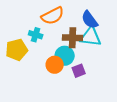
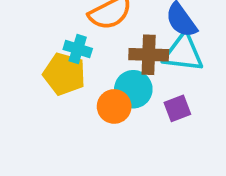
yellow pentagon: (17, 50) -> (64, 74), moved, turned 30
purple square: (79, 71) -> (177, 108), moved

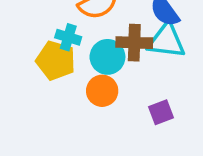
cyan circle: (133, 89) -> (107, 57), moved
purple square: (177, 108) -> (161, 112), moved

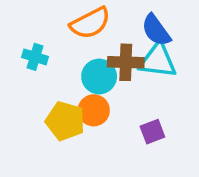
cyan cross: (68, 37) -> (35, 57), moved
yellow pentagon: (56, 60) -> (65, 121), moved

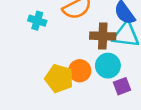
cyan cross: (35, 57) -> (37, 21), moved
cyan circle: (99, 77) -> (108, 66), moved

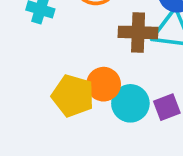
cyan circle: (108, 66) -> (130, 103), moved

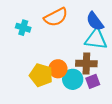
brown cross: (138, 32) -> (86, 64), moved

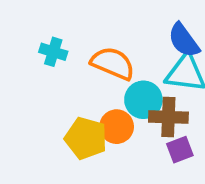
orange semicircle: (56, 17) -> (113, 63), moved, turned -130
cyan circle: (73, 79) -> (143, 100), moved

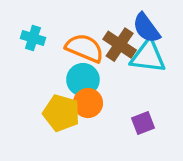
cyan circle: (143, 100) -> (83, 80), moved
brown cross: (168, 117) -> (120, 45), moved, turned 32

